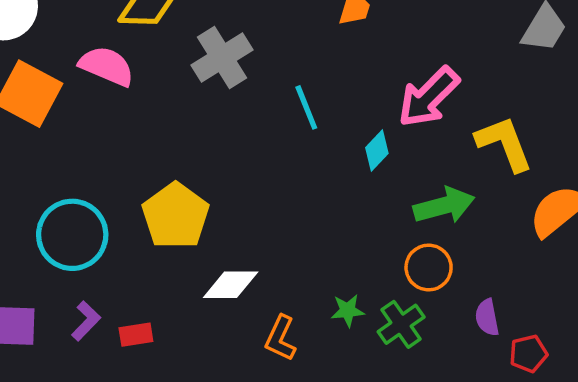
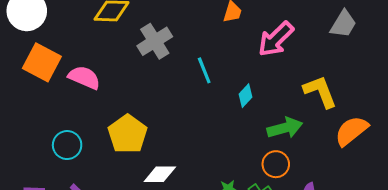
pink semicircle: (107, 66) -> (84, 77), moved
pink arrow: (429, 97) -> (276, 39), moved
cyan circle: (72, 235) -> (67, 145), size x0.7

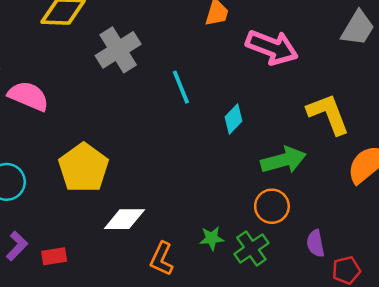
pink arrow: (276, 39) -> (272, 47), turned -114

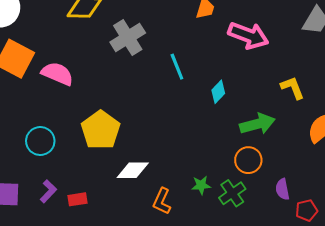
yellow L-shape: (328, 114) -> (293, 88), size x0.7

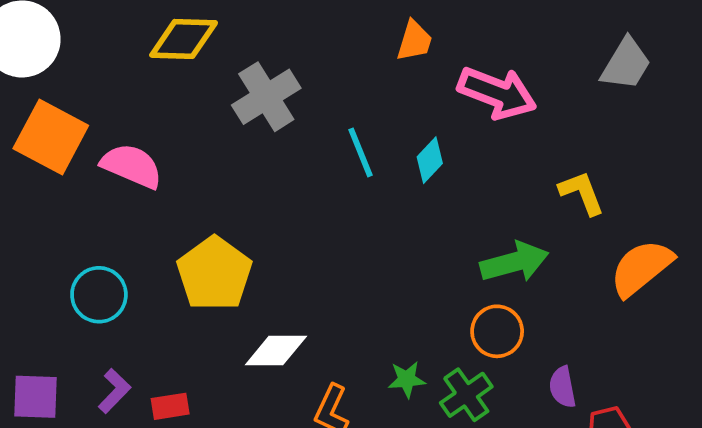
cyan diamond: (218, 92) -> (430, 160), moved

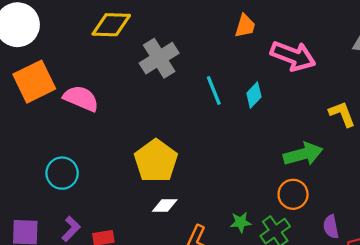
orange square: (51, 137) -> (34, 82), turned 36
yellow pentagon: (214, 274) -> (156, 161), moved
white diamond: (276, 351) -> (165, 205), size x0.7

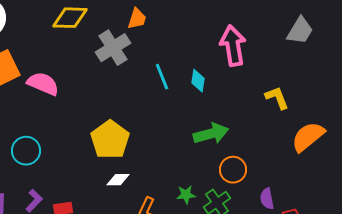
orange trapezoid: (245, 26) -> (137, 19), moved
pink arrow: (293, 56) -> (233, 46), turned -120
cyan diamond: (254, 95) -> (198, 81), turned -35
green arrow: (303, 154) -> (211, 134), moved

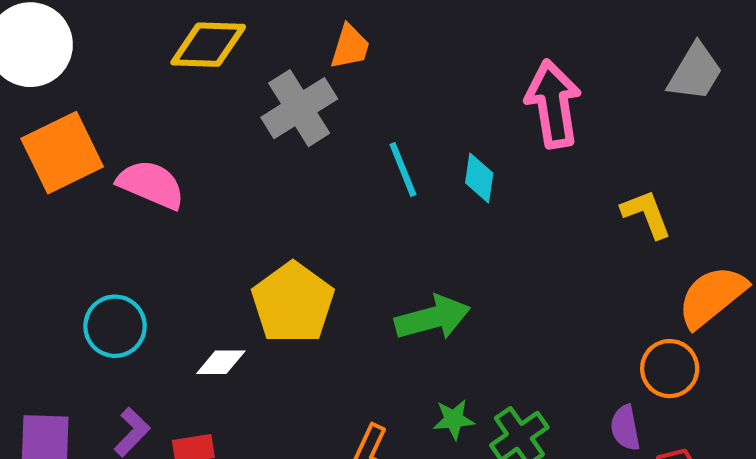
green arrow: (211, 134) -> (433, 318), moved
orange circle: (233, 170) -> (670, 369), moved
white diamond: (118, 180) -> (221, 362), moved

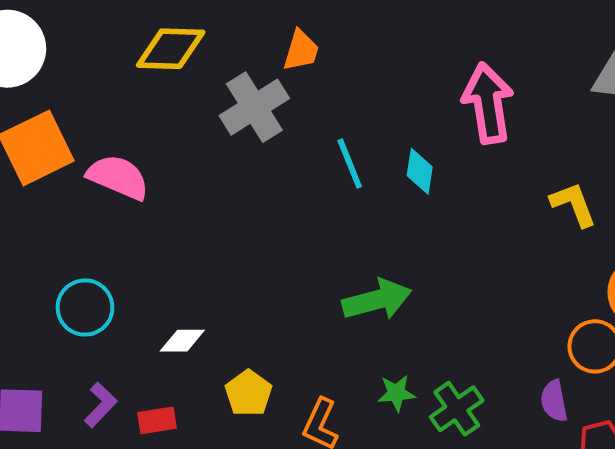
yellow pentagon: (293, 303) -> (248, 393), moved, size x0.6

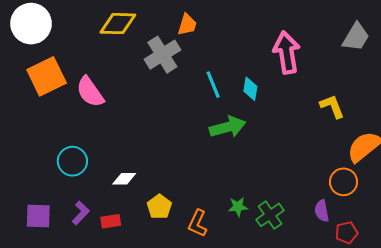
pink semicircle: (118, 177) -> (90, 92), turned -148
green arrow: (377, 300) -> (228, 127), moved

